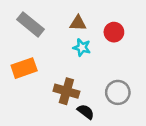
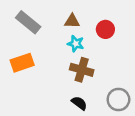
brown cross: (66, 91) -> (82, 70), moved
gray circle: (118, 92) -> (118, 100), moved

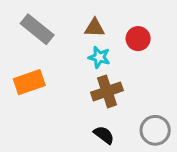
brown cross: (82, 70) -> (107, 91), turned -35

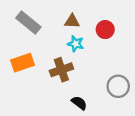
brown cross: (107, 91) -> (61, 70), moved
gray circle: (155, 130) -> (118, 86), moved

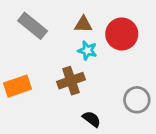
red circle: (105, 30) -> (122, 34), size x1.5
orange rectangle: (22, 63) -> (17, 86), moved

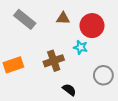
cyan star: (87, 50) -> (81, 47), moved

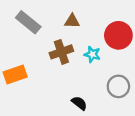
red circle: (92, 26) -> (118, 35), moved
brown cross: (54, 61) -> (61, 52), moved

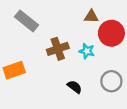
brown triangle: (72, 21) -> (91, 16), moved
black semicircle: (79, 103) -> (75, 87), moved

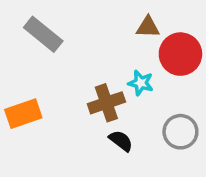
brown cross: (58, 49) -> (106, 103), moved

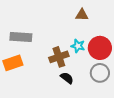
gray rectangle: (43, 34) -> (21, 37), moved, turned -35
red circle: (180, 54) -> (100, 48), moved

